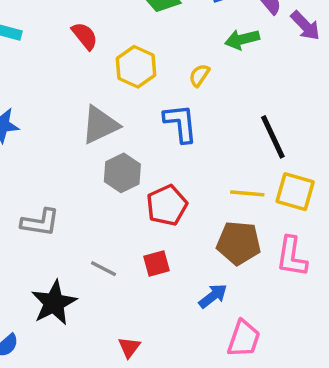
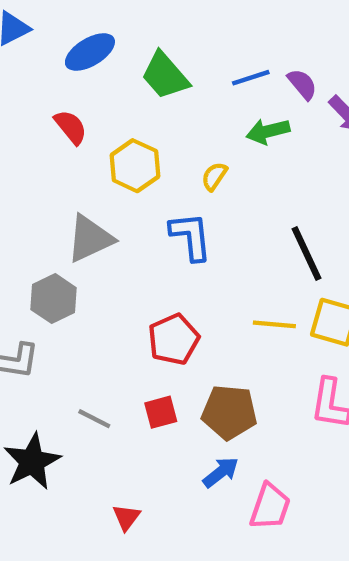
gray hexagon: (122, 173) -> (54, 299), moved
brown pentagon: (239, 243) -> (229, 412), moved
blue arrow: (213, 296) -> (221, 472), moved

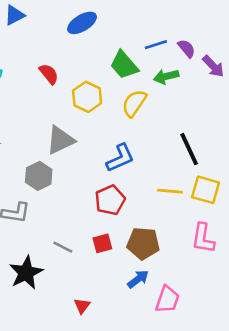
blue ellipse: (90, 52) -> (82, 23), moved
green trapezoid: (165, 76) -> (124, 65), moved
yellow semicircle: (214, 176) -> (134, 103), size x1.6
blue L-shape: (191, 236) -> (120, 158), moved, turned 72

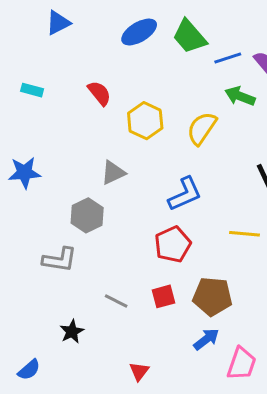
green trapezoid: (124, 65) -> (190, 37), moved
green arrow: (166, 76) -> (240, 96), turned 35
gray triangle: (60, 140) -> (113, 173), size x0.7
black star: (26, 273) -> (72, 332), size x0.6

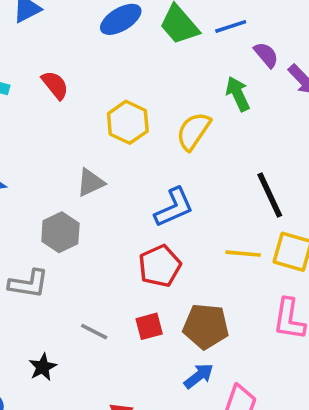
blue line: (228, 58) -> (231, 26), moved
red semicircle: (99, 93) -> (55, 85), moved
green arrow: (240, 96) -> (238, 94), turned 44

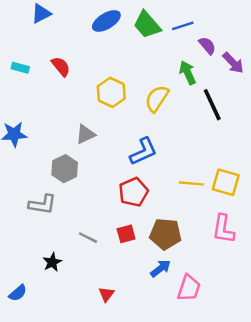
black line: (270, 195) -> (212, 105), moved

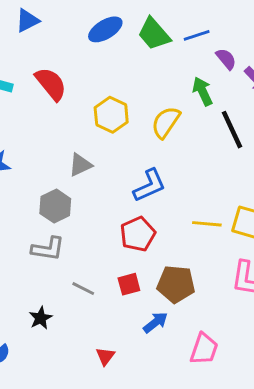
red semicircle: (61, 67) -> (51, 84), size x1.4
gray L-shape: (42, 204) -> (48, 249), moved
blue arrow: (161, 268) -> (155, 322), moved

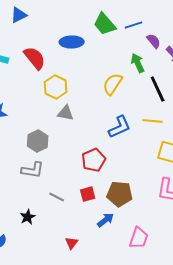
blue ellipse: (105, 29) -> (72, 42), moved, turned 30
yellow hexagon: (111, 115) -> (56, 87), moved
gray triangle: (80, 165) -> (66, 113), moved, turned 36
blue L-shape: (150, 186) -> (120, 127), moved
yellow line: (207, 224) -> (153, 121), moved

